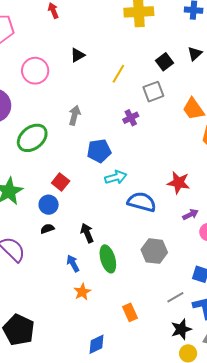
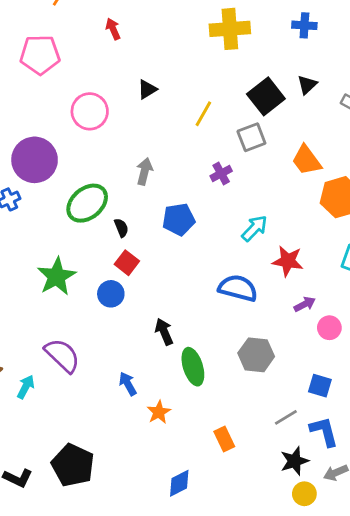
black square: (164, 62) -> (266, 96), size x1.5
cyan arrow: (116, 177) -> (255, 228), moved, turned -30
black semicircle: (47, 229) -> (121, 228), moved, turned 88
blue arrow: (73, 263) -> (128, 384), moved

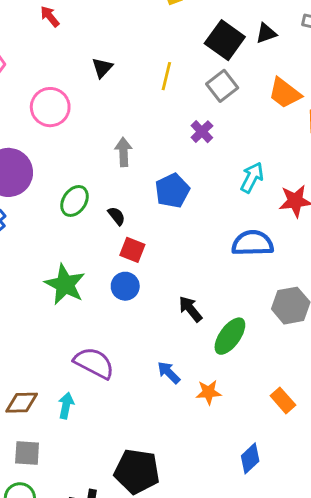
black triangle: (307, 85) -> (266, 33), moved, turned 40
green ellipse: (87, 203) -> (75, 201), size x0.7
green ellipse: (193, 367) -> (230, 336), turned 69
orange star: (159, 412) -> (209, 392), turned -30

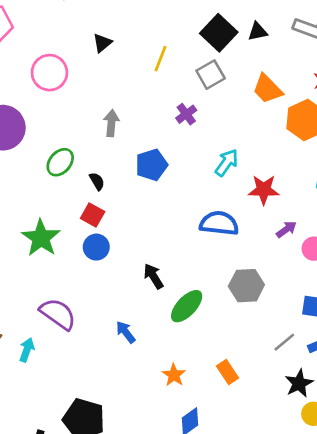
red square: (132, 250) -> (93, 215), moved
orange star: (209, 392) -> (174, 375), moved, turned 30

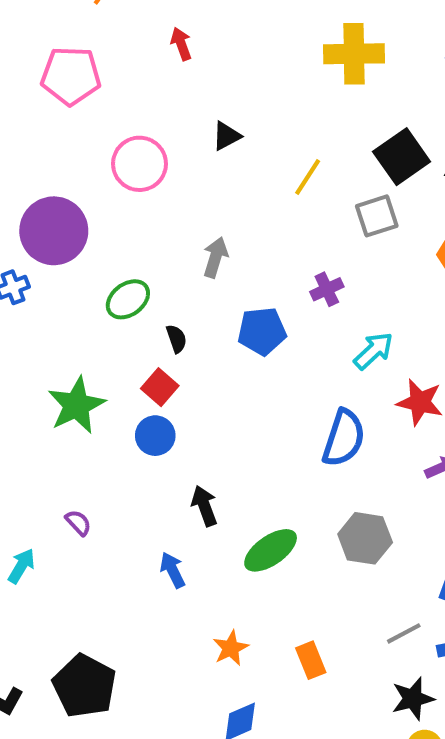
purple cross: (186, 114) -> (327, 289), moved
blue semicircle: (219, 223) -> (344, 438), turned 90
black arrow: (153, 276) -> (204, 506), moved
purple semicircle: (58, 314) -> (78, 523), size x0.5

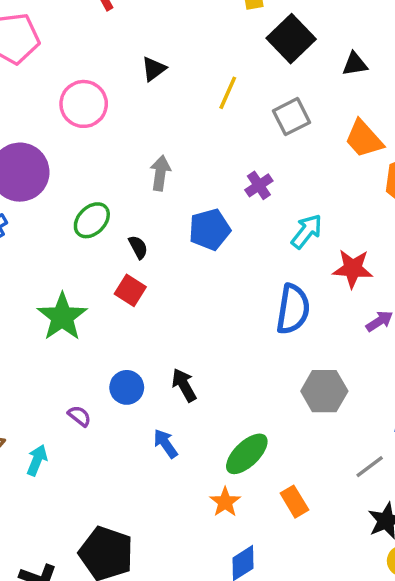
black square: (402, 157) -> (291, 39), moved
blue circle: (155, 436) -> (127, 387), moved
green ellipse: (271, 550) -> (247, 454), moved

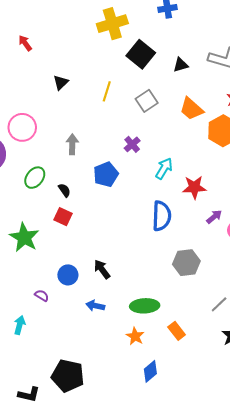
pink circle: (84, 104) -> (22, 127), moved
blue arrow: (166, 444) -> (95, 306), turned -36
green ellipse: (247, 454) -> (145, 306), turned 48

